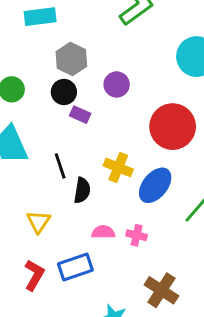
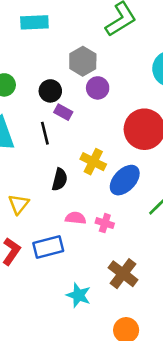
gray hexagon: (71, 59) -> (83, 61), moved
black line: (60, 166) -> (45, 133), moved

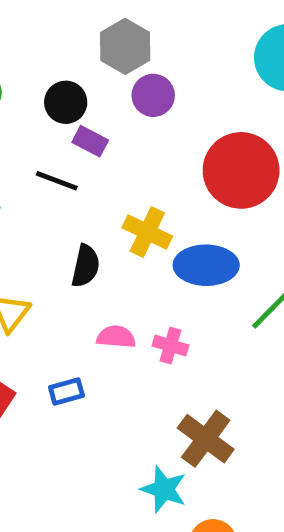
black line: (45, 133) -> (57, 181), turned -55
blue ellipse: (125, 180) -> (206, 265), turned 48
blue rectangle: (48, 247) -> (66, 391), size x0.6
cyan star: (78, 295) -> (164, 489), moved

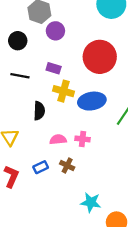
purple rectangle: (90, 141) -> (54, 68), moved
brown cross: (206, 439) -> (67, 166), moved, size x0.6

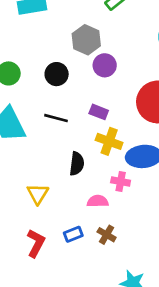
pink cross: (83, 139) -> (121, 182), moved

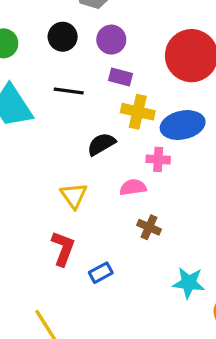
purple circle: (105, 65) -> (111, 40), moved
black semicircle: (77, 164) -> (101, 144), turned -120
yellow triangle: (38, 194) -> (74, 196), moved
blue rectangle: (73, 234) -> (101, 273), moved

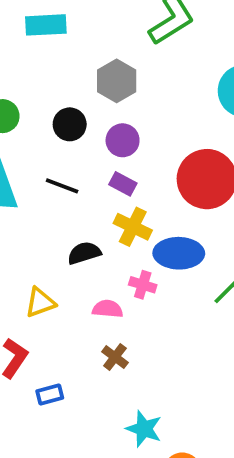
yellow triangle: (74, 196) -> (40, 302), turned 32

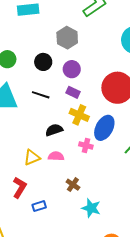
blue ellipse: (179, 253) -> (104, 128), turned -60
pink semicircle: (108, 309) -> (56, 156), moved
cyan star: (144, 429) -> (91, 208), moved

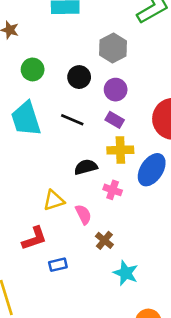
yellow cross: (79, 115) -> (120, 150), turned -30
pink cross: (86, 145) -> (113, 190), moved
pink semicircle: (56, 156) -> (83, 214), moved, turned 56
red L-shape: (20, 188) -> (34, 238), turned 35

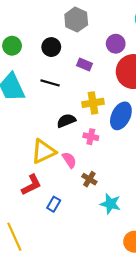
purple circle: (116, 90) -> (116, 44), moved
purple rectangle: (115, 120) -> (84, 64), moved
yellow triangle: (54, 200) -> (43, 151), size x1.4
blue rectangle: (58, 265) -> (54, 204), turned -40

